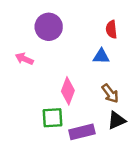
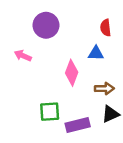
pink diamond: (68, 91) -> (72, 73), moved
brown arrow: (110, 93) -> (104, 89), turned -54

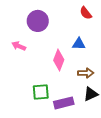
red semicircle: (106, 28) -> (86, 13), moved, turned -32

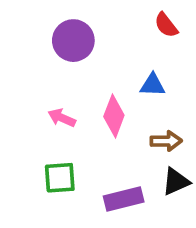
pink arrow: (19, 46) -> (62, 118), moved
green square: (41, 92) -> (60, 178), moved

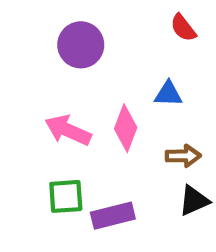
pink arrow: (62, 118) -> (68, 130), size x1.5
purple rectangle: (124, 199) -> (113, 216), moved

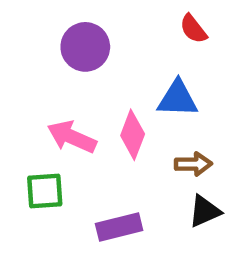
blue triangle: (168, 94) -> (178, 99), size x1.4
green square: (66, 196) -> (45, 191), moved

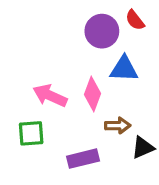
purple circle: (85, 47) -> (102, 31), moved
brown arrow: (193, 164) -> (118, 126), moved

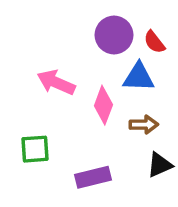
red semicircle: (135, 20) -> (154, 42), moved
pink arrow: (50, 96) -> (56, 82), moved
brown arrow: (118, 126) -> (144, 125), moved

